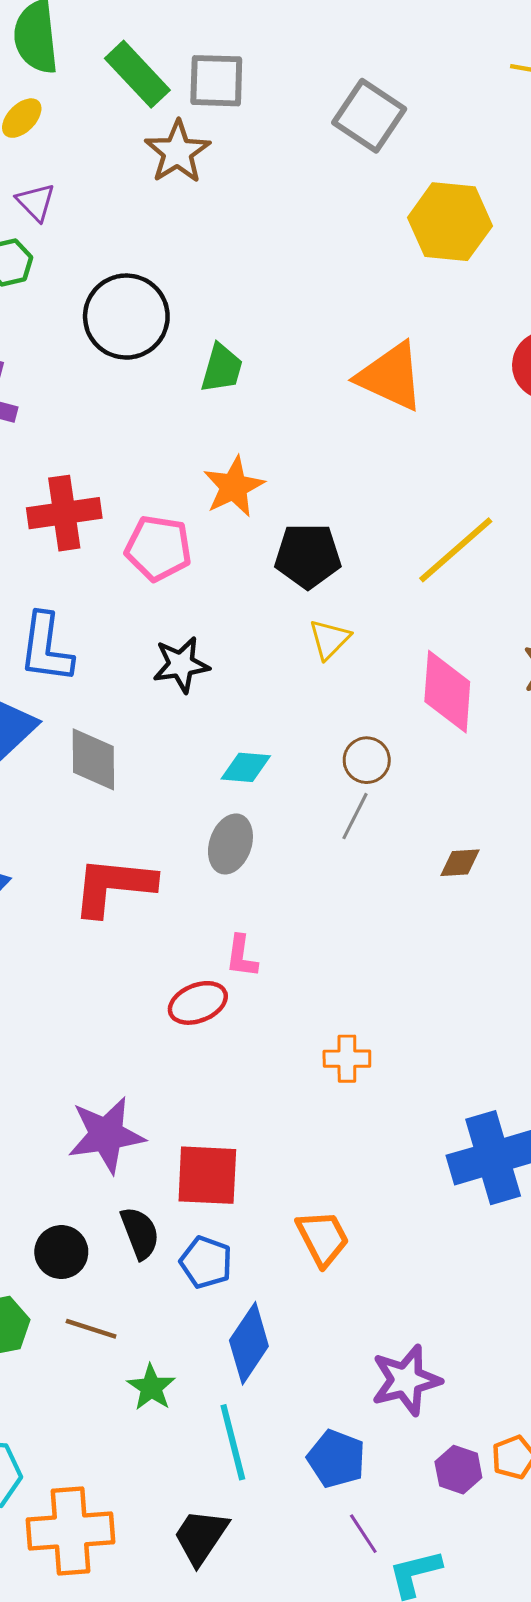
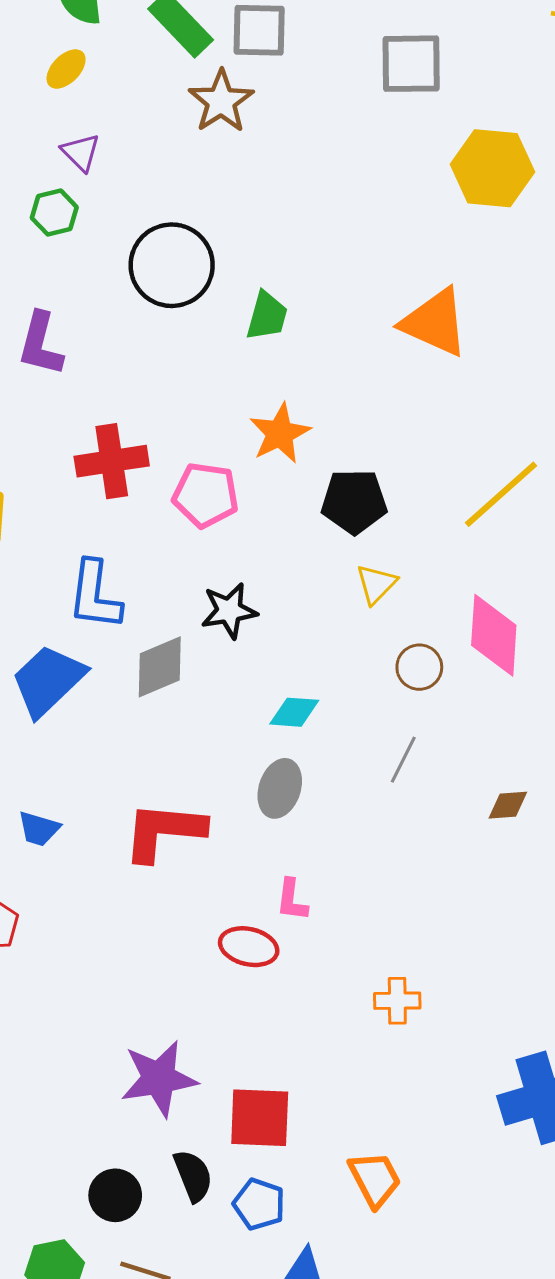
gray square: (369, 116) -> (411, 64), turned -34
gray diamond: (93, 759) -> (160, 667), moved, turned 68
brown circle: (367, 760) -> (419, 667), moved
red ellipse: (198, 1003) -> (249, 947), turned 36

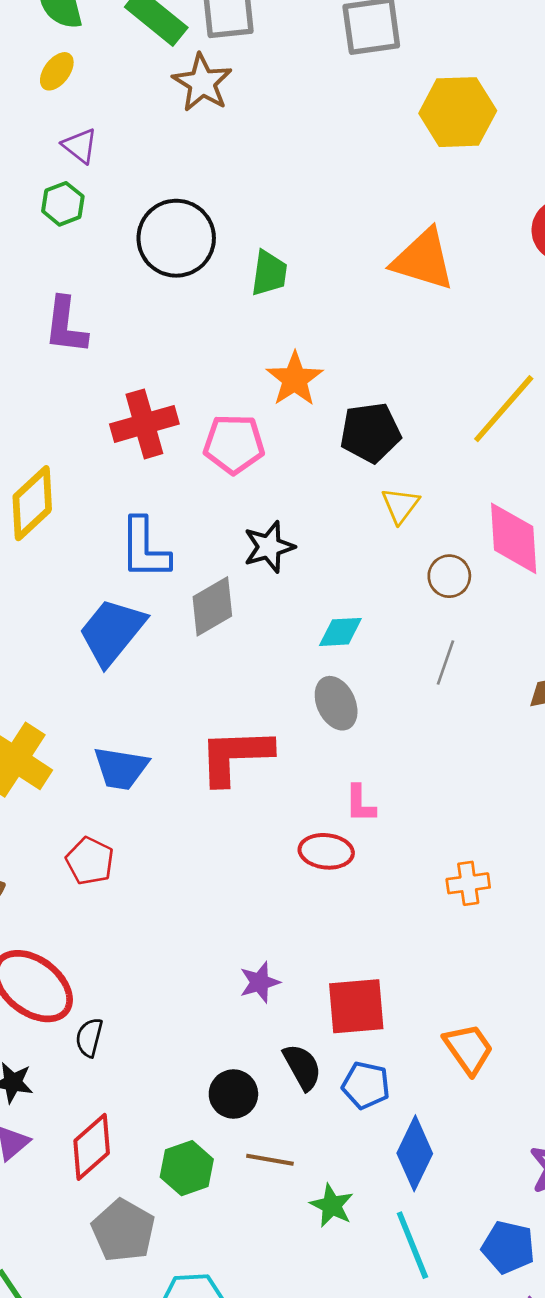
gray ellipse: (280, 788) -> (336, 703), turned -36
blue trapezoid: (39, 829) -> (121, 768), size x1.4
purple star: (159, 1079) -> (260, 982), size x0.6

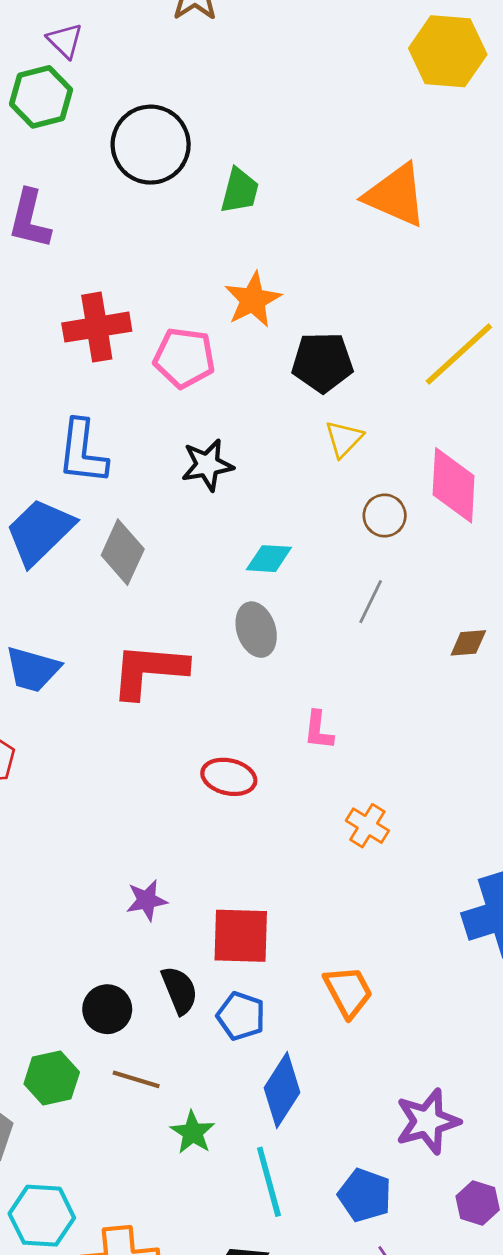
green hexagon: (63, 204) -> (41, 97), size x1.4
gray diamond: (212, 606) -> (123, 552), moved, turned -42
pink L-shape: (360, 804) -> (318, 730), moved
orange cross: (468, 883) -> (367, 826), turned 33

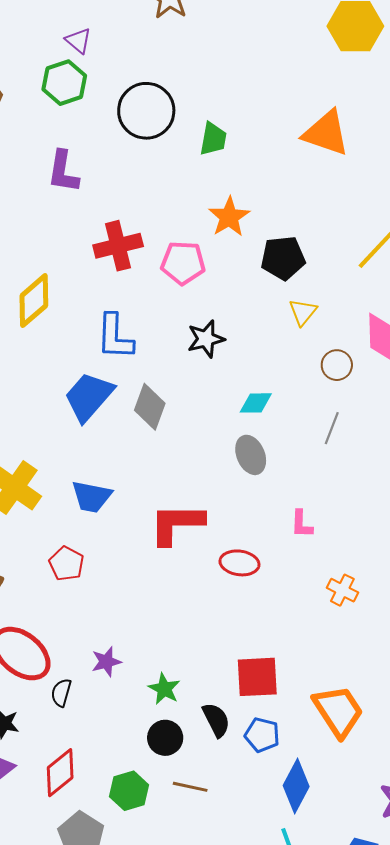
red L-shape: (149, 671) -> (177, 524), moved
purple star: (147, 900) -> (106, 662), moved
orange trapezoid: (348, 992) -> (338, 711), size x1.4
green star: (193, 1133) -> (164, 689), moved

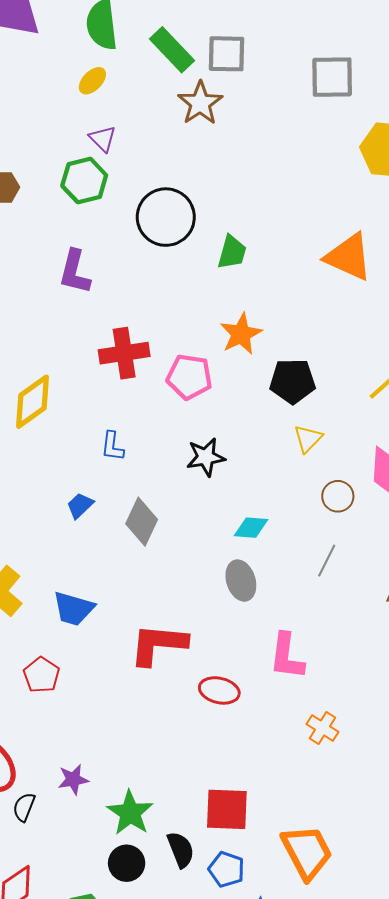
blue L-shape: (115, 337) -> (112, 446), size x0.6
blue trapezoid: (89, 397) -> (80, 506), size x0.5
pink L-shape: (302, 524) -> (287, 656), size x1.6
green star: (164, 689) -> (130, 813), size x1.4

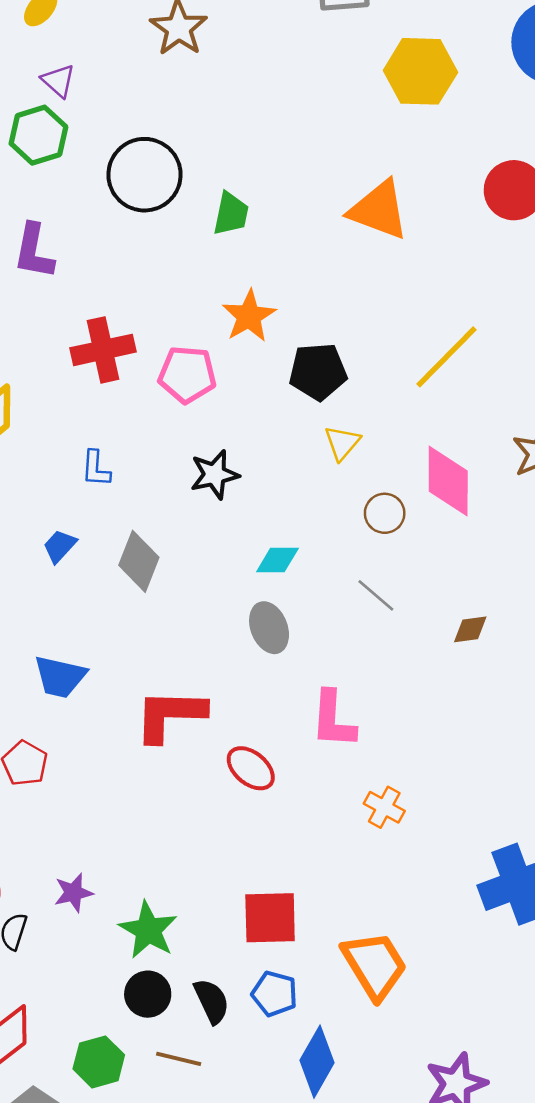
gray line: (327, 561) -> (376, 595), turned -72
red ellipse: (219, 690) -> (251, 768), turned 30
black semicircle: (181, 850) -> (212, 1001), moved

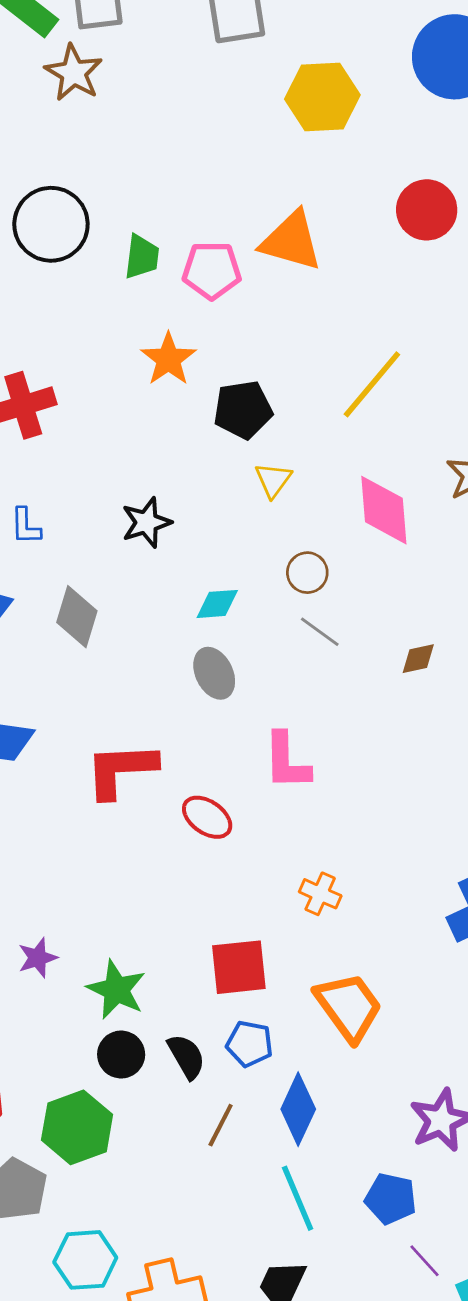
pink pentagon: (187, 374) -> (212, 270), moved
brown circle: (385, 513) -> (307, 573), moved
orange cross: (384, 807) -> (320, 894), moved
brown line: (179, 1059) -> (221, 1125), moved, turned -72
green hexagon: (99, 1062) -> (77, 1127), size x1.4

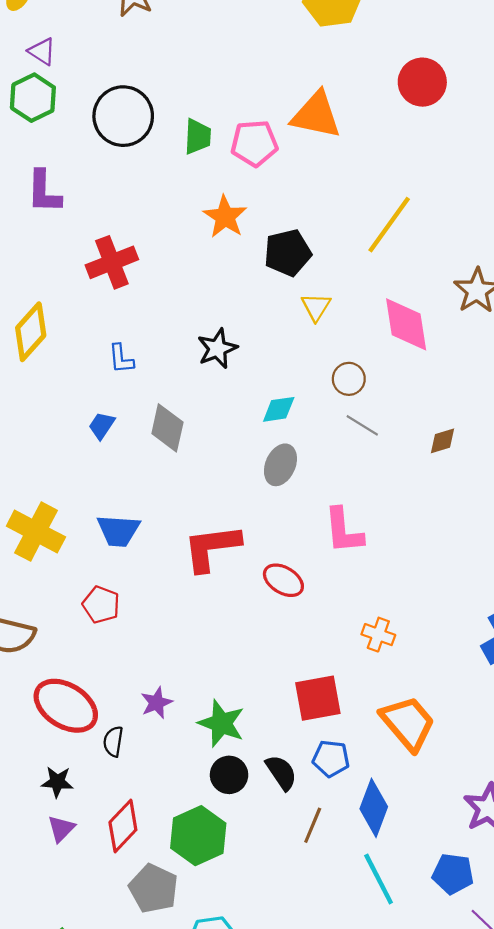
gray ellipse: (214, 673) -> (280, 465), turned 54

